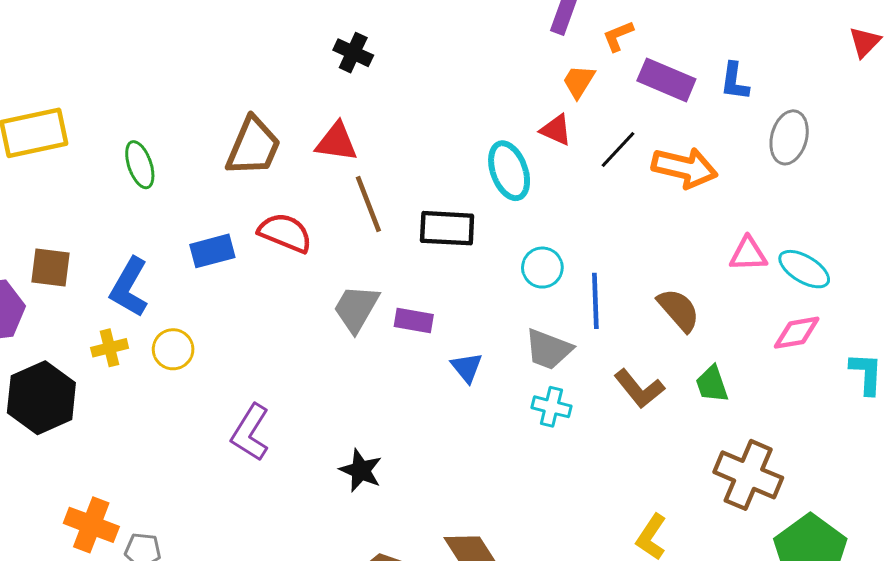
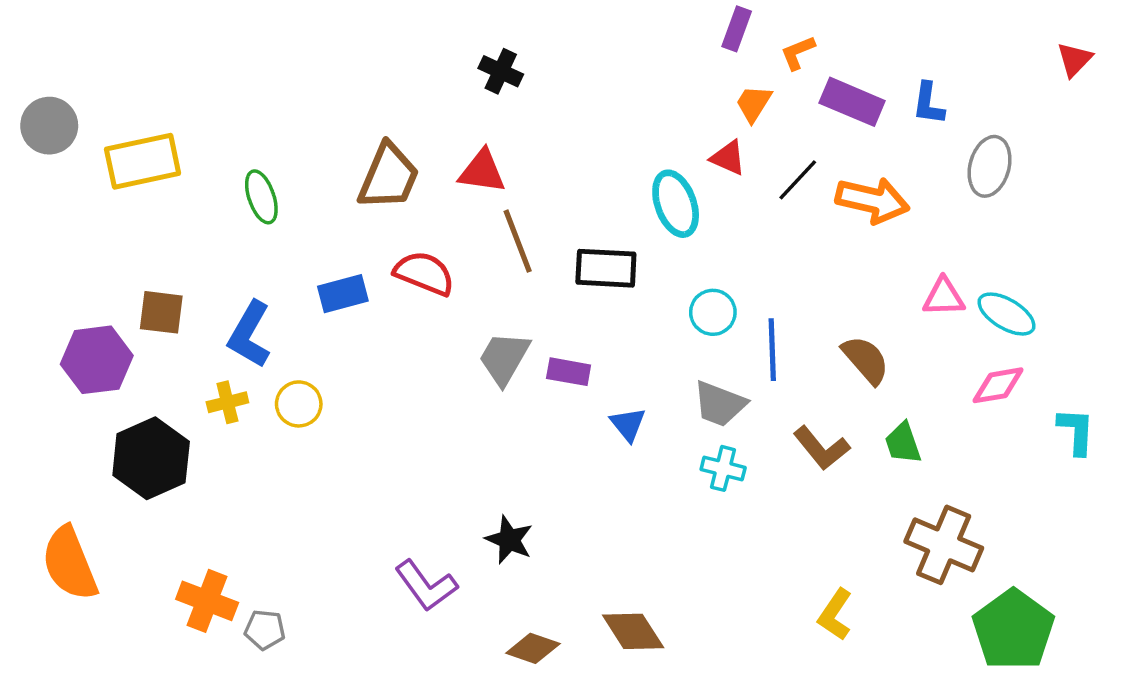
purple L-shape: (250, 433) -> (426, 586), moved, turned -68

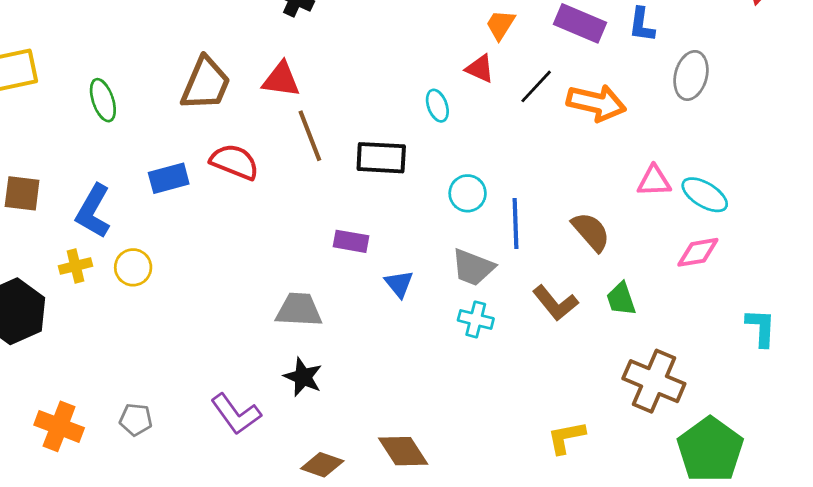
cyan ellipse: (676, 204) -> (437, 106), size x0.6
gray trapezoid: (504, 358) -> (299, 310), moved, turned 63
cyan L-shape: (1076, 431) -> (761, 328), moved
yellow L-shape: (835, 614) -> (566, 437), turned 45
gray pentagon: (265, 630) -> (136, 420), moved

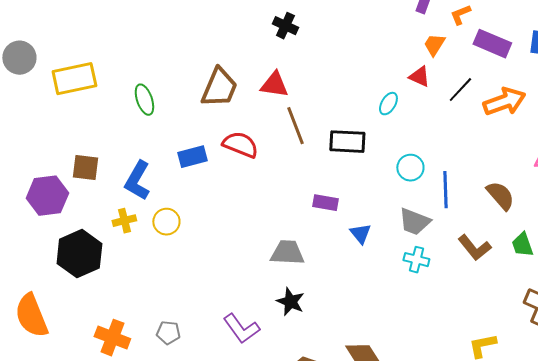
orange arrow: (596, 103) -> (504, 102), turned -33
cyan ellipse: (437, 106) -> (388, 104), turned 50

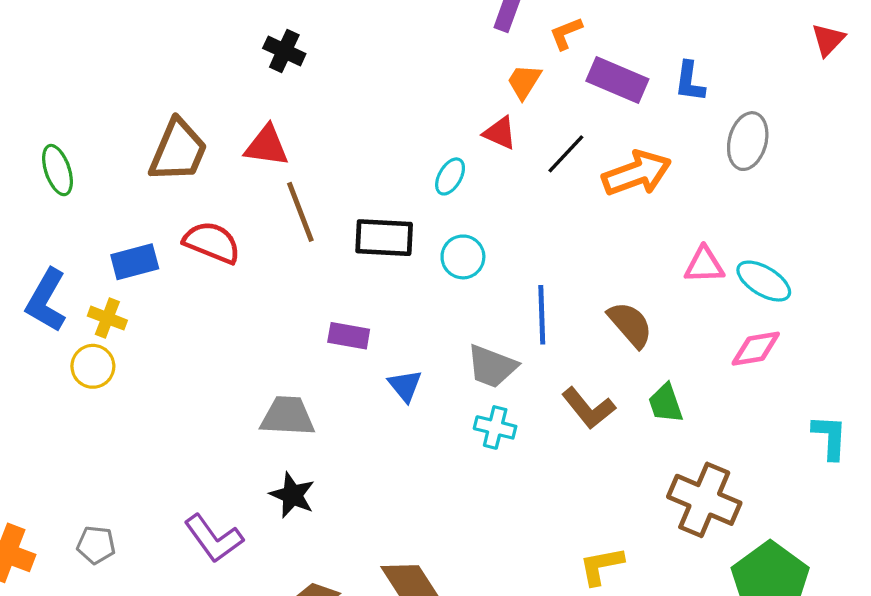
cyan circle: (410, 168) -> (463, 257), moved
yellow cross: (124, 221) -> (107, 318), moved, turned 35

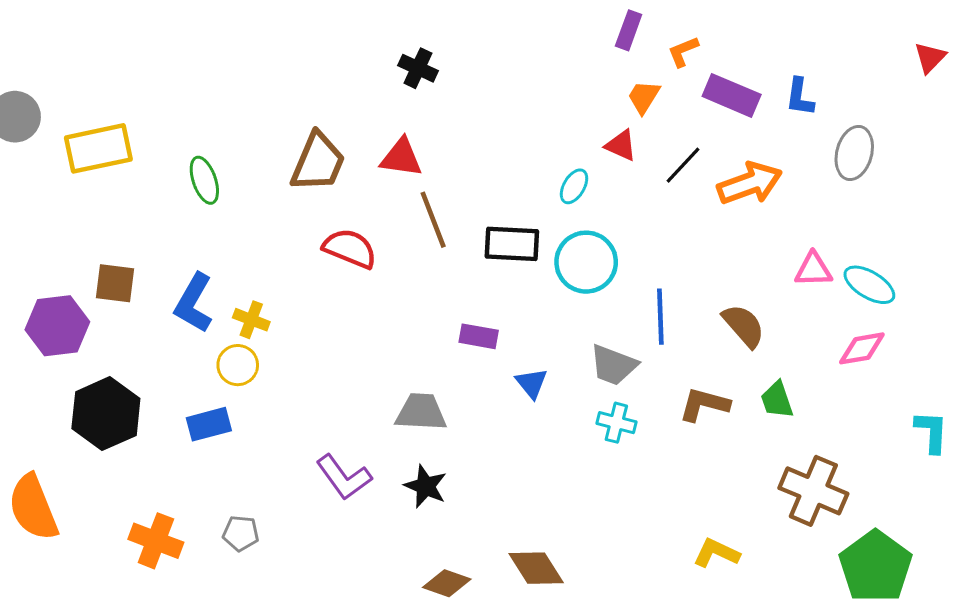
cyan circle: (463, 257) -> (586, 262), size x1.5
blue rectangle: (135, 262) -> (209, 424), moved
brown L-shape: (588, 408) -> (704, 404), turned 144
purple L-shape: (214, 538) -> (344, 477), moved
yellow L-shape: (601, 566) -> (716, 553), turned 36

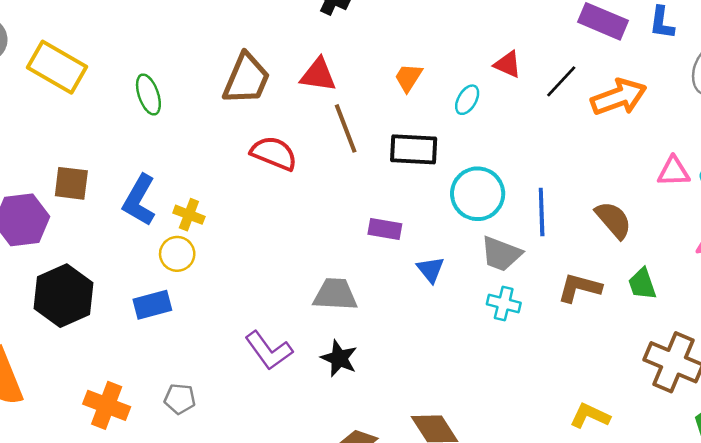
orange trapezoid: (644, 97) -> (408, 78), moved
yellow rectangle: (98, 148) -> (57, 67), turned 42
cyan circle: (586, 262) -> (478, 194), moved

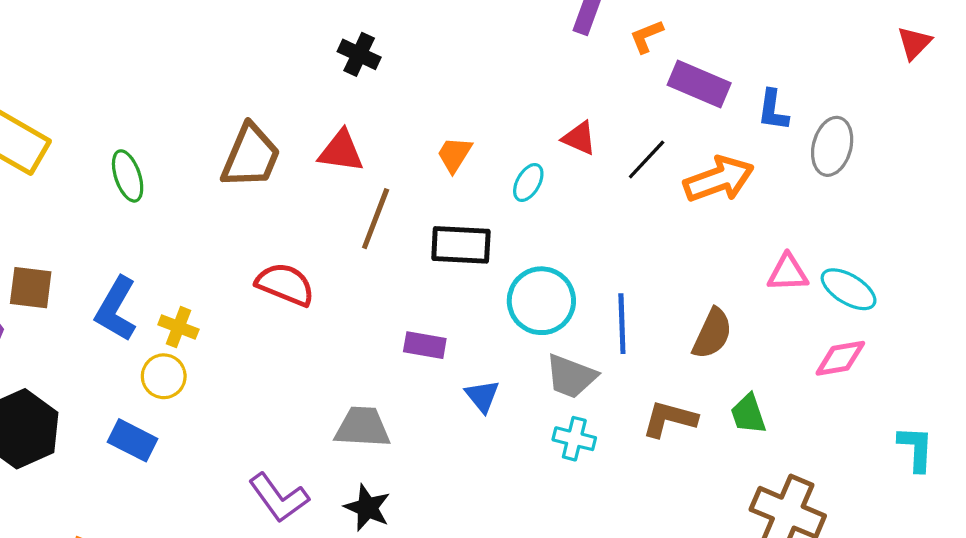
blue L-shape: (662, 23) -> (773, 110), moved
brown line: (346, 128) -> (376, 219), turned 42
red semicircle: (274, 153) -> (285, 284), moved
brown semicircle: (613, 220) -> (712, 334), turned 66
blue rectangle: (152, 305) -> (133, 440), turned 42

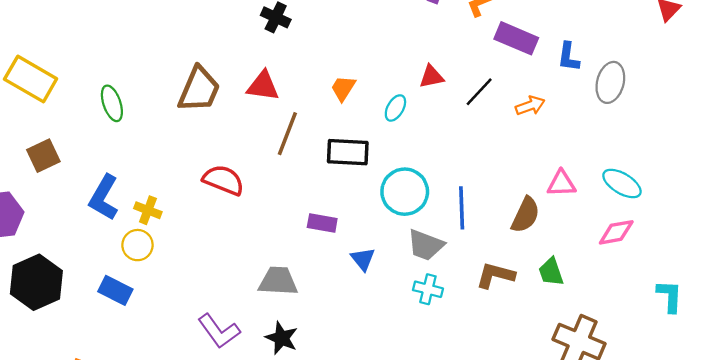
red triangle: (579, 138) -> (431, 77), turned -36
orange arrow: (719, 179) -> (530, 106), size x0.6
pink triangle: (788, 273) -> (562, 183), moved
brown square: (31, 288) -> (43, 156), moved, turned -32

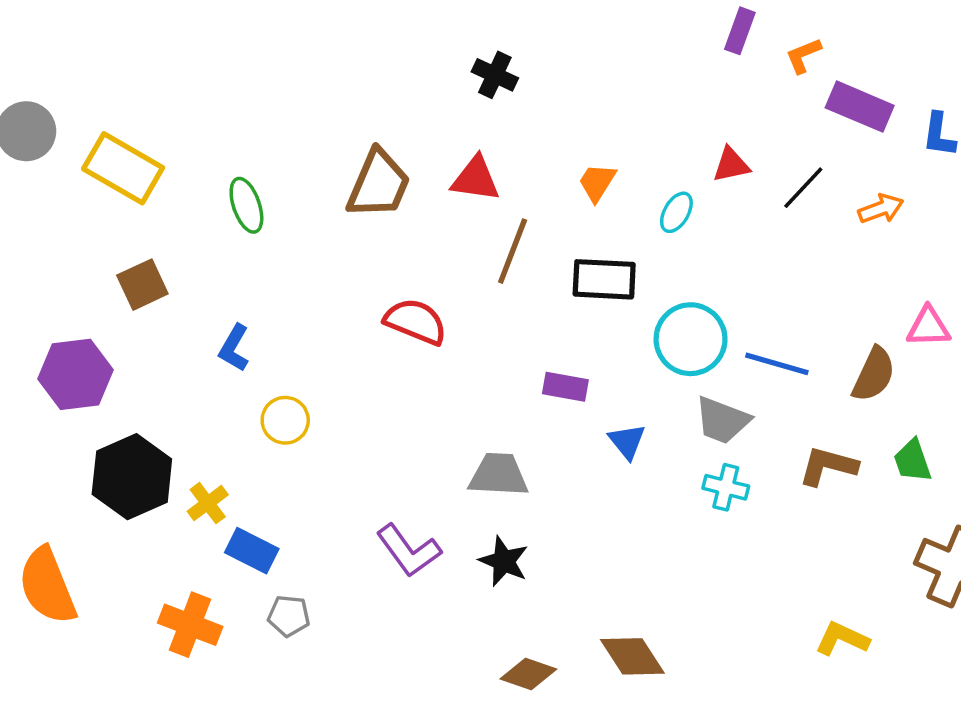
blue L-shape: (104, 197) -> (234, 348), size x0.7
blue line: (462, 208) -> (777, 364), turned -72
yellow cross: (148, 210) -> (208, 503), moved, turned 32
blue rectangle: (115, 290) -> (252, 551), moved

